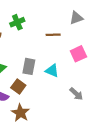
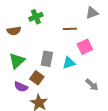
pink square: (78, 54) -> (85, 47), moved
cyan triangle: (52, 71) -> (69, 63), turned -40

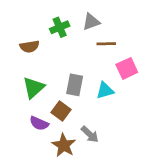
gray triangle: (92, 13) -> (91, 22), moved
gray arrow: (92, 85) -> (90, 134), moved

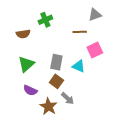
gray triangle: (91, 22) -> (95, 15), moved
cyan triangle: (105, 90) -> (79, 66), turned 40
brown square: (61, 111) -> (56, 81), moved

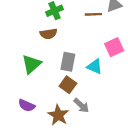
brown line: (80, 32) -> (93, 14), moved
brown semicircle: (23, 34) -> (48, 34), moved
purple semicircle: (30, 90) -> (27, 105), moved

